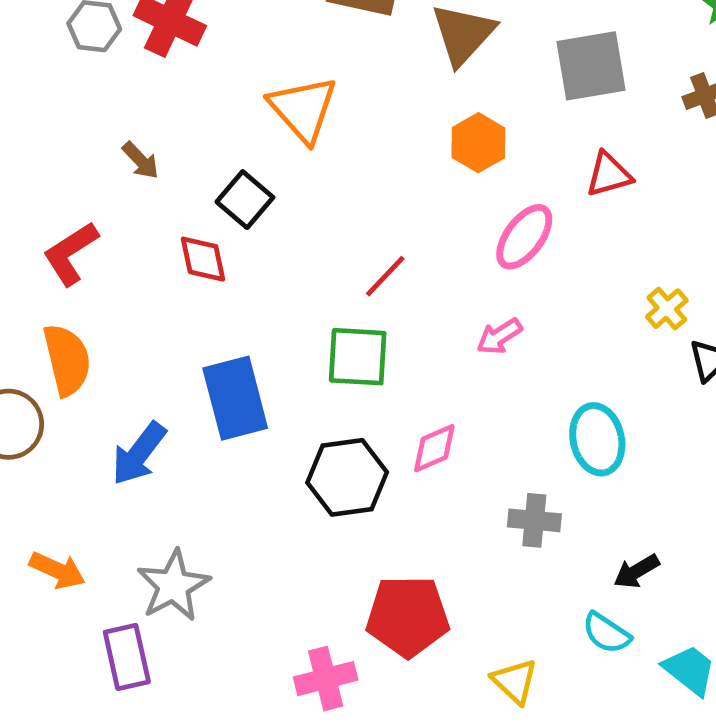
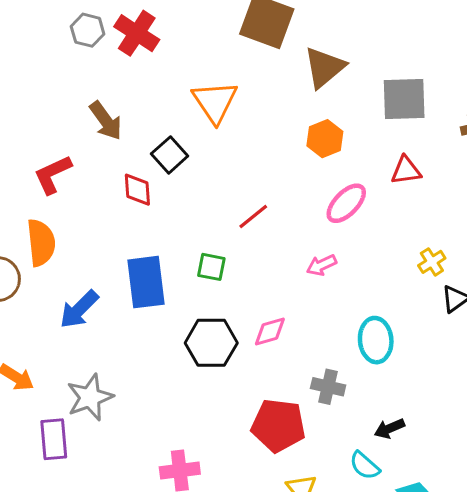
brown arrow: (141, 160) -> (106, 121), size x1.5
green square: (358, 357) -> (211, 267), moved, size x0.7
red pentagon: (408, 616) -> (278, 425), moved

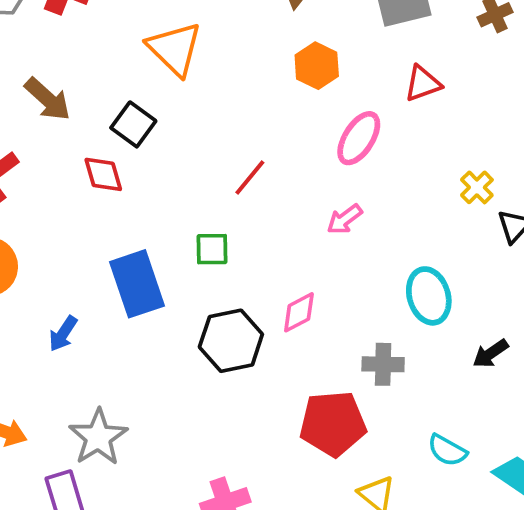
blue arrow: (79, 309) -> (63, 334), size x0.7
black arrow: (389, 428) -> (491, 354), moved

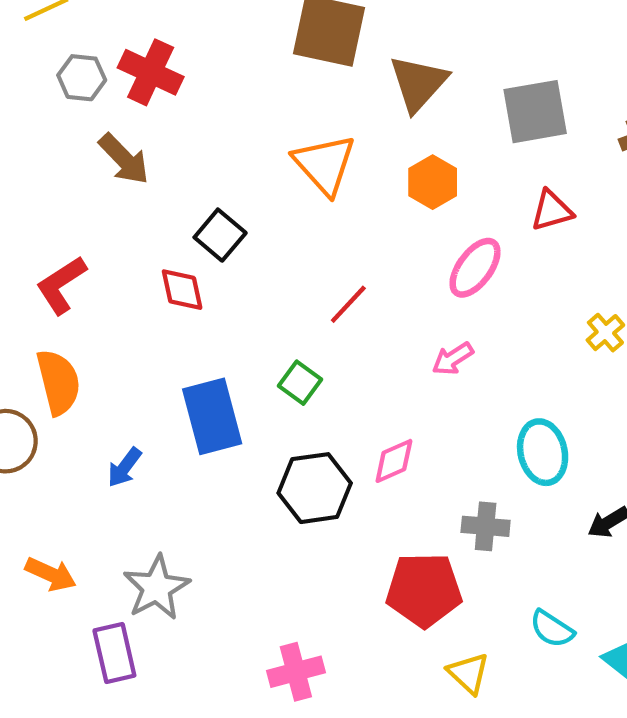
orange triangle: (175, 49) -> (325, 164), moved
brown arrow: (48, 99) -> (124, 159), moved
green square: (212, 249) -> (300, 383), turned 33

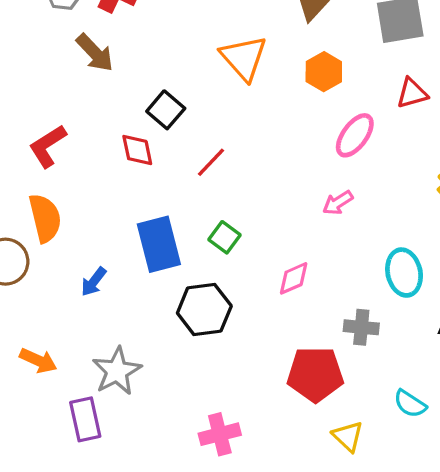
red line: (348, 304) -> (211, 162), moved
green square: (300, 383) -> (224, 237), moved
black hexagon: (315, 488) -> (204, 309), moved

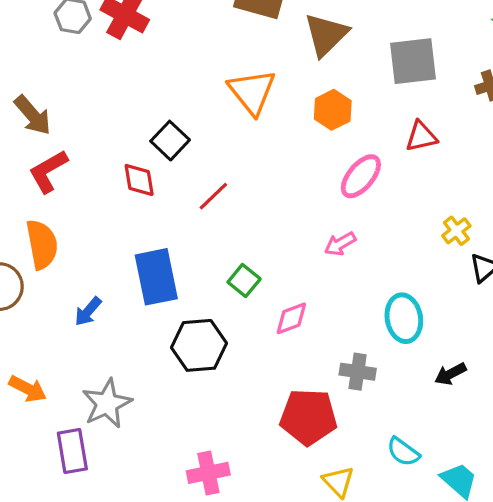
brown arrow: (95, 53) -> (33, 115), moved
green square: (224, 237) -> (244, 281), moved

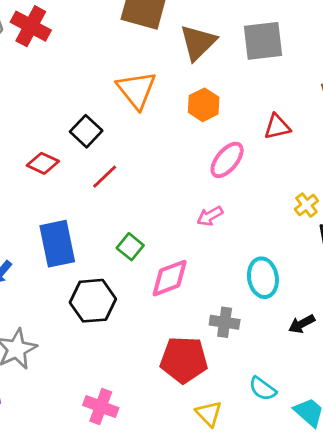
gray square: (413, 61) -> (263, 41), moved
black square: (170, 141) -> (86, 131), moved
red diamond: (139, 180) -> (43, 163), turned -56
pink diamond: (291, 318) -> (170, 278), size x1.4
pink cross: (208, 473) -> (101, 407), turned 32

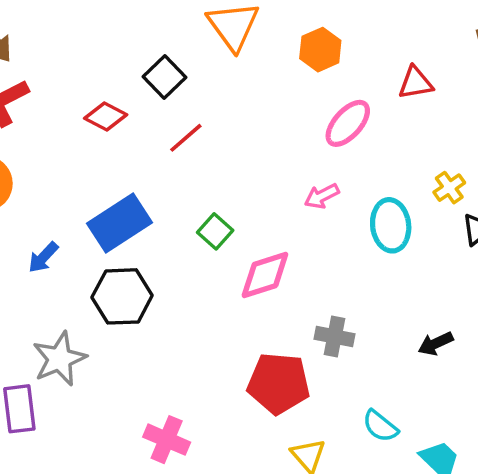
blue rectangle: (57, 244) -> (120, 223), turned 66
cyan ellipse: (263, 278) -> (391, 225), moved
black hexagon: (93, 301) -> (122, 296), moved

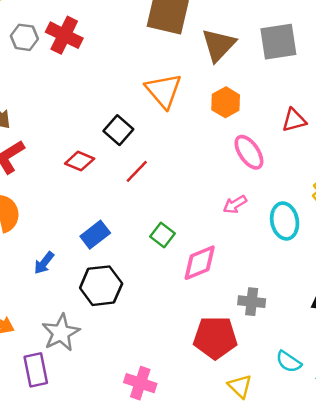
pink ellipse: (348, 123) -> (249, 152), turned -72
blue rectangle: (120, 223) -> (95, 235), size x0.7

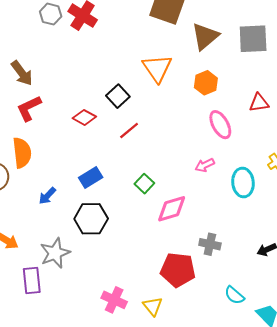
yellow triangle: (240, 386) -> (153, 306), moved

